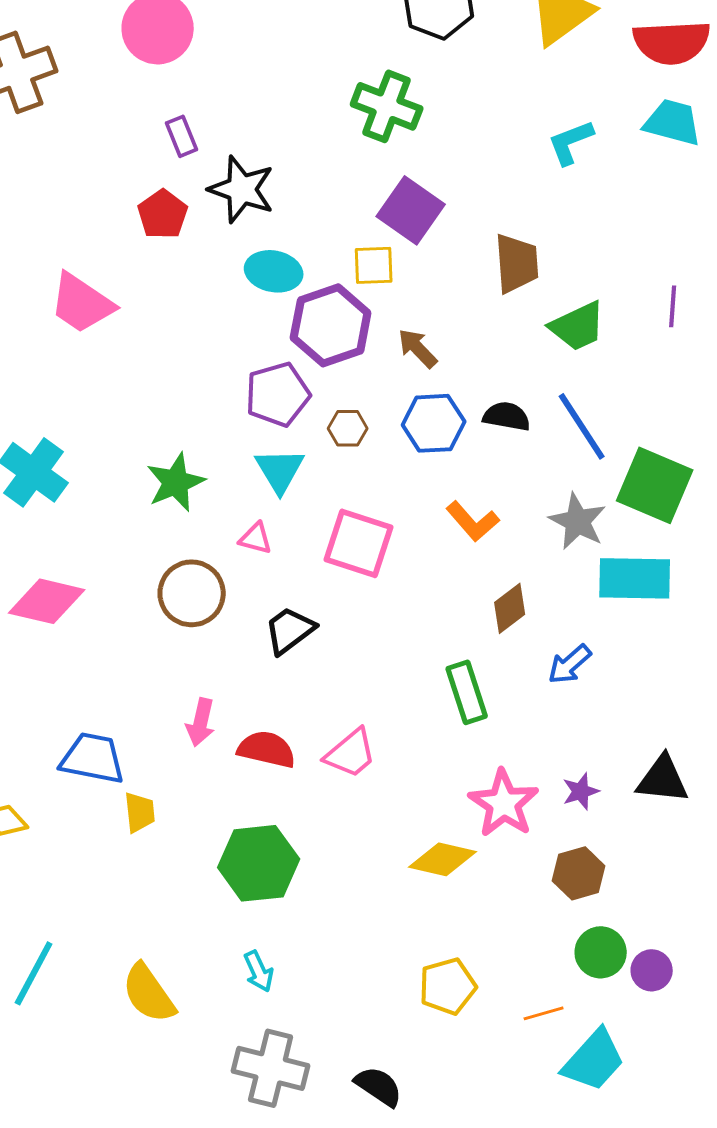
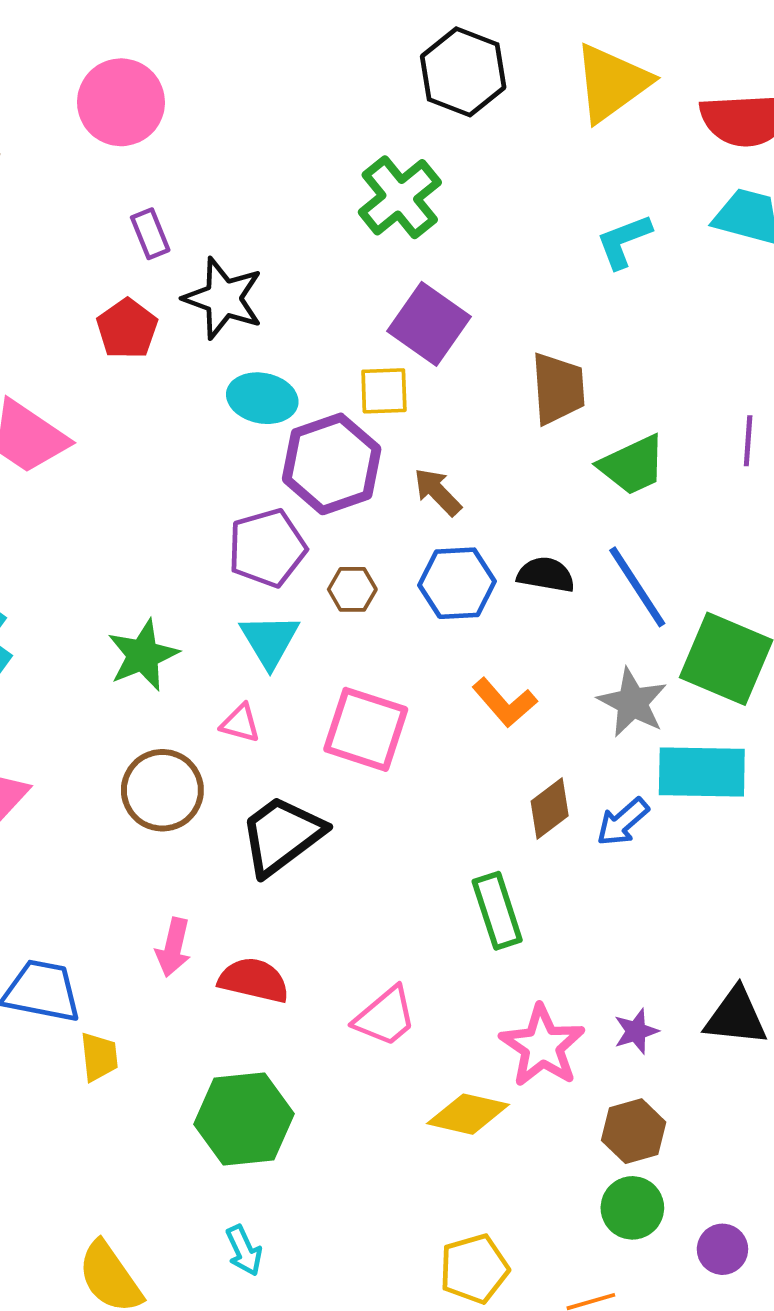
green cross: (387, 106) -> (400, 197), turned 30
black trapezoid: (290, 630) -> (282, 835), size x1.4
blue arrow: (570, 664) -> (623, 822), moved
pink trapezoid: (351, 753) -> (385, 1017), moved
green circle: (601, 952) -> (632, 1208), moved

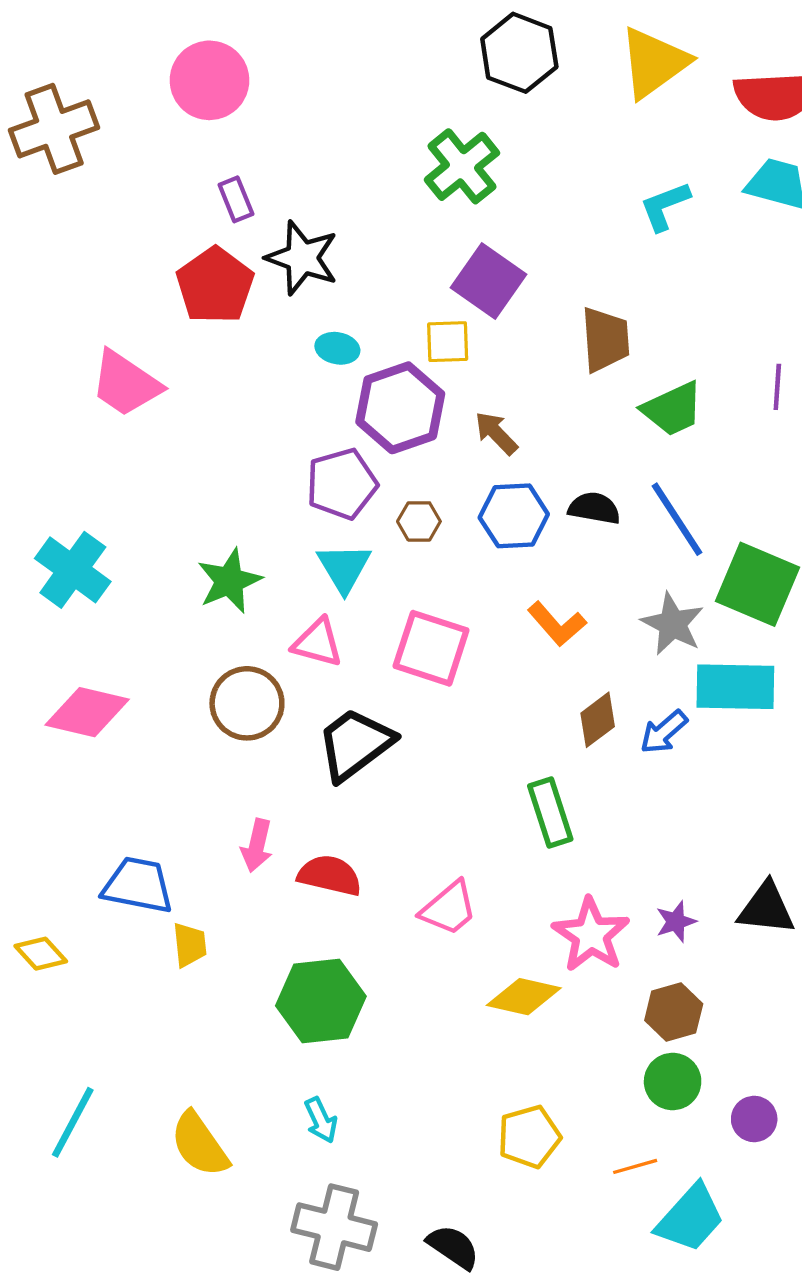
red pentagon: (127, 329) -> (215, 285), size x1.4
cyan ellipse: (262, 398) -> (337, 348), size x0.7
pink triangle: (240, 723) -> (318, 643), size x1.4

